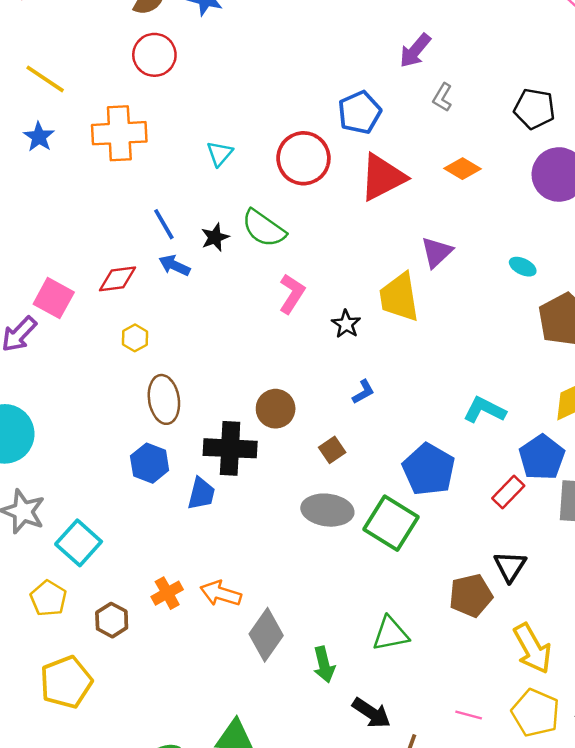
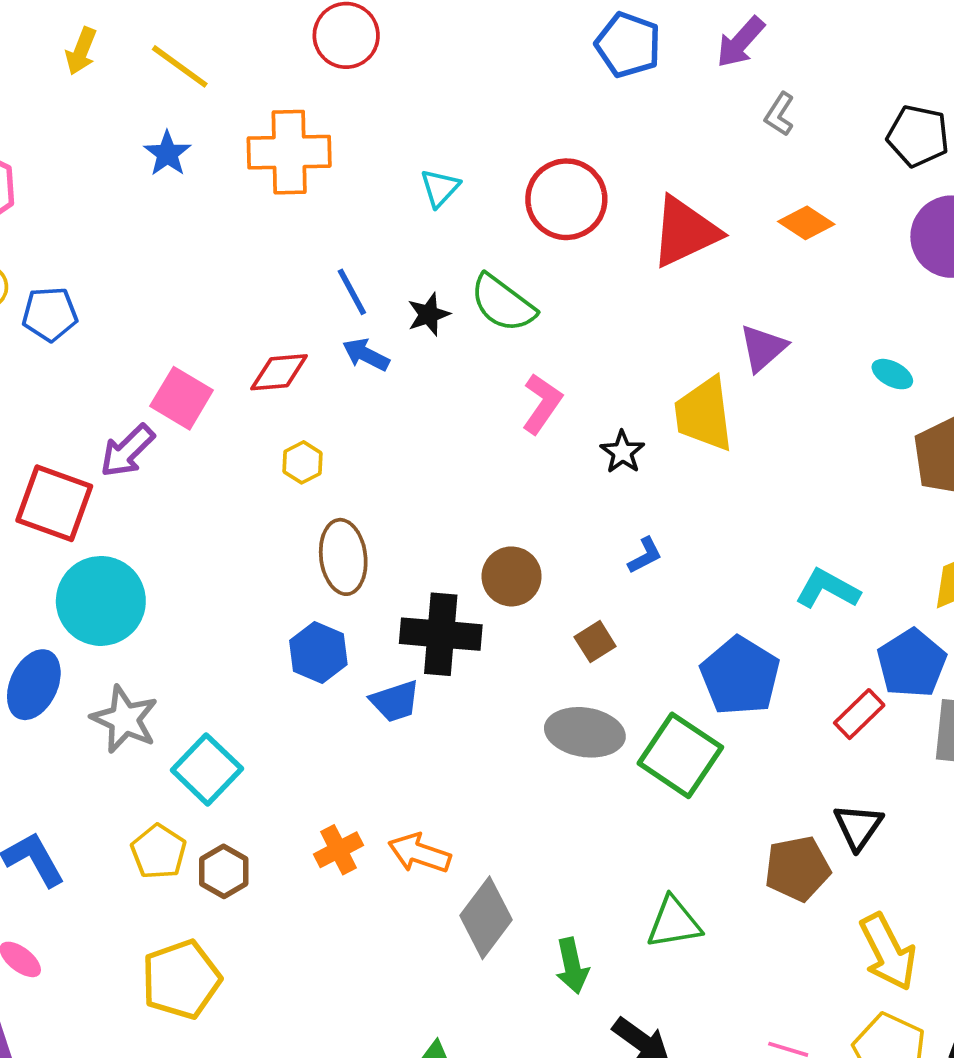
blue pentagon: (360, 112) -> (628, 45), moved, turned -30
blue trapezoid: (201, 494) -> (395, 701), turned 56
brown hexagon: (112, 620) -> (224, 871), moved

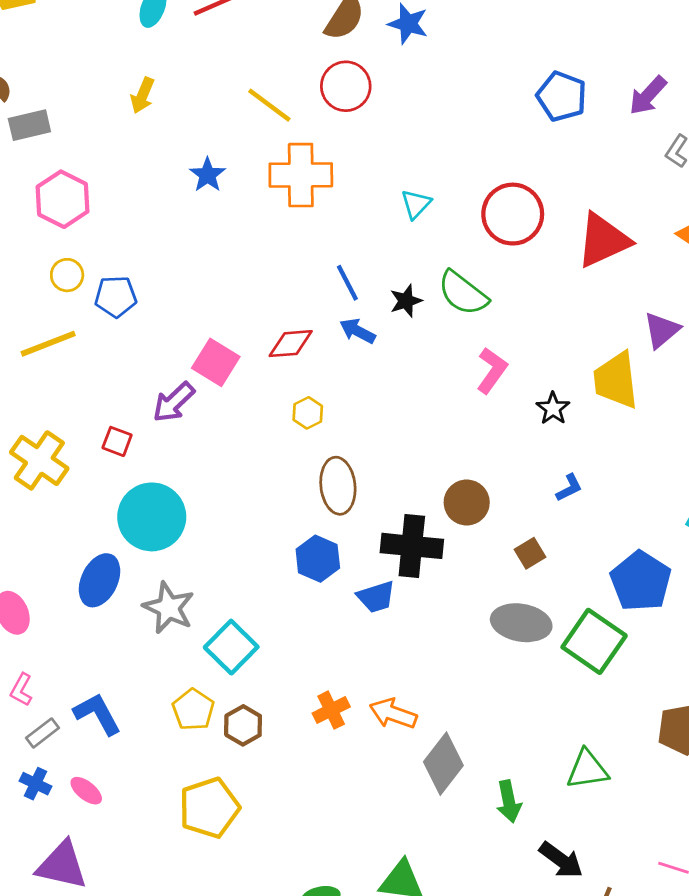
yellow line: (180, 66) -> (269, 105), moved
red square: (54, 503) -> (117, 441), size x0.5

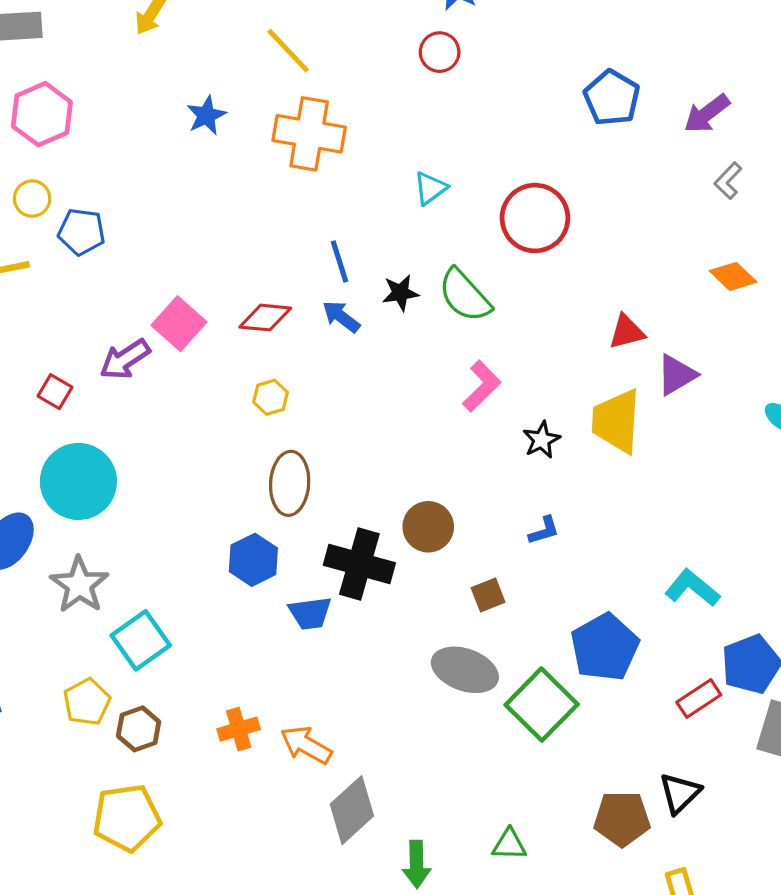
red circle: (346, 86) -> (440, 52), moved, size x0.7
red triangle: (603, 240) -> (627, 332), moved, size x0.6
green triangle: (587, 769) -> (509, 844), size x0.7
yellow pentagon: (209, 808) -> (127, 818), moved

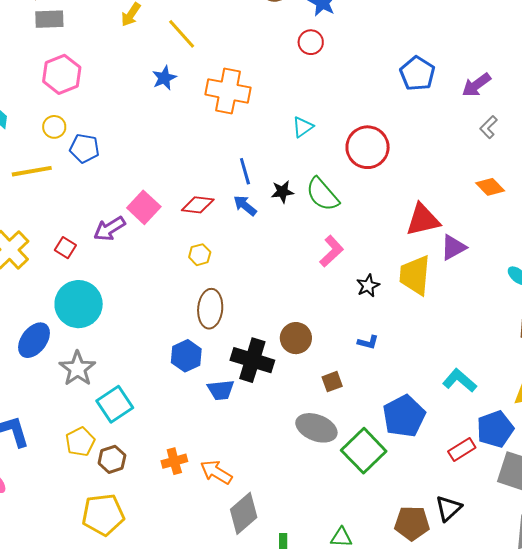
yellow line: (288, 51) -> (182, 34), moved
red triangle: (627, 332) -> (423, 220), size x1.5
blue L-shape: (544, 530) -> (368, 342), turned 30

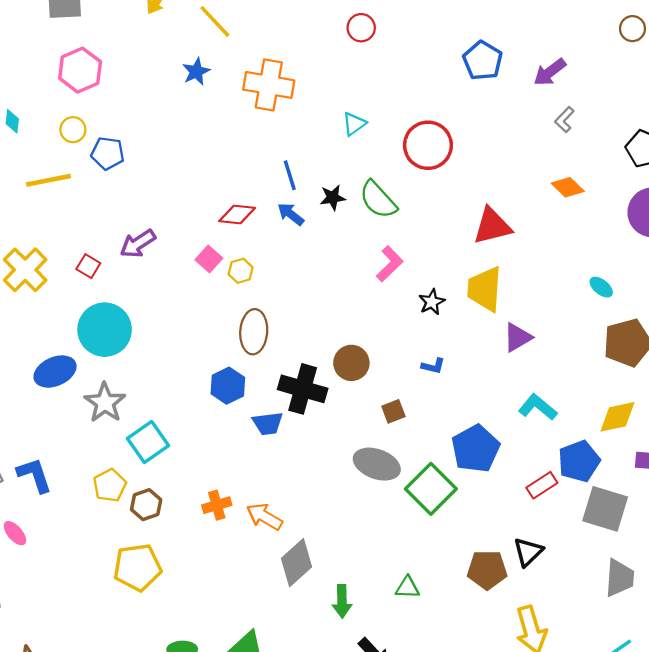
pink square: (144, 207) -> (209, 259), moved, size x0.7
purple triangle: (453, 247) -> (518, 337), moved
blue ellipse: (34, 340) -> (55, 372), turned 30

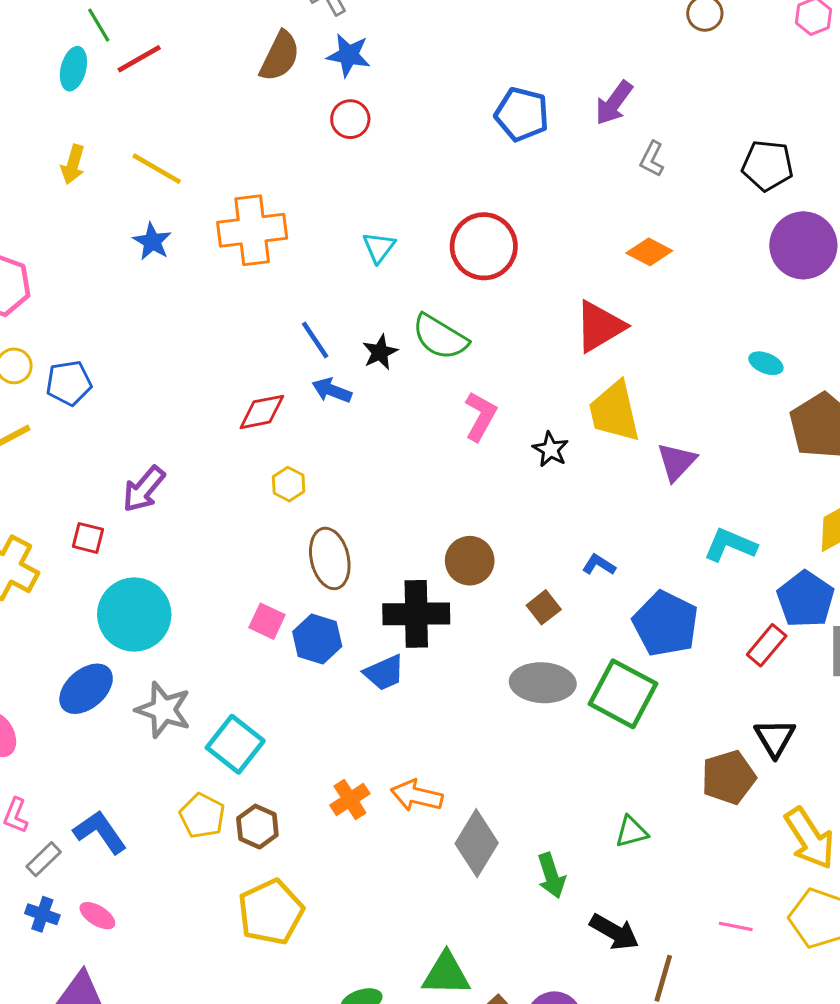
orange diamond: (568, 187) -> (649, 252), moved
pink square: (209, 259) -> (267, 621), moved
blue L-shape: (433, 366) -> (599, 565), moved, turned -145

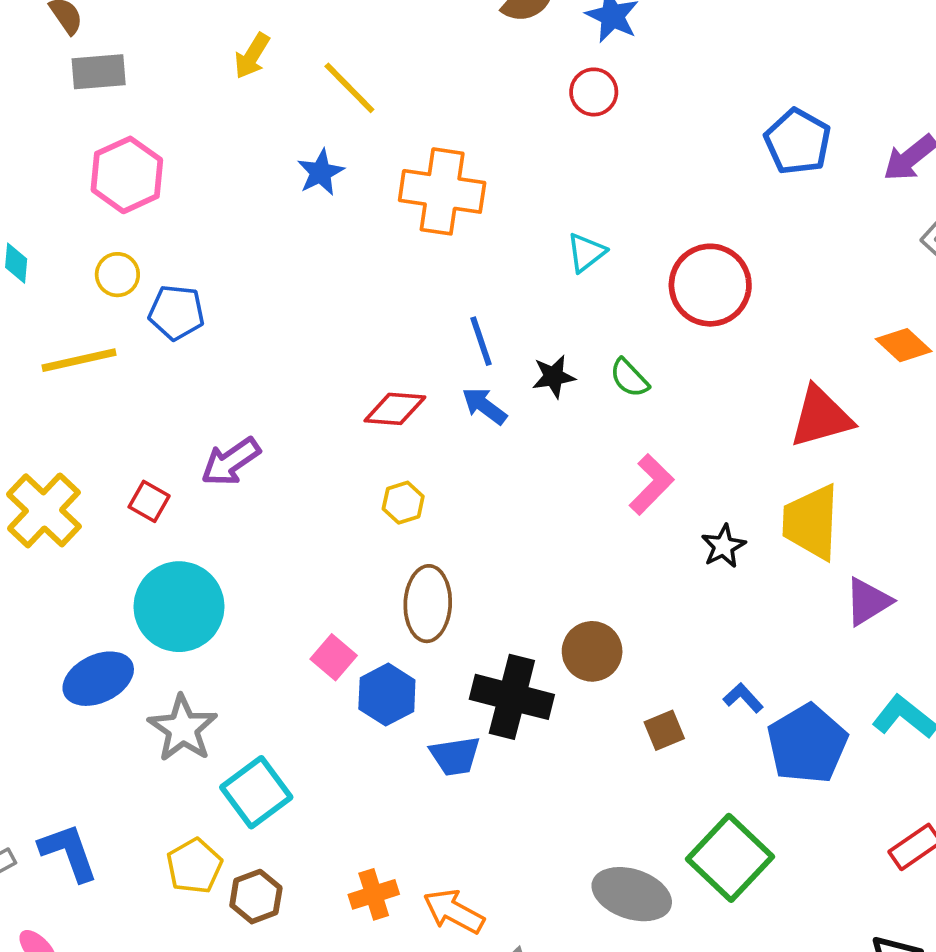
green semicircle: (440, 337) -> (629, 378), size x0.6
blue pentagon: (666, 624) -> (807, 744), moved
gray ellipse: (543, 683) -> (632, 894), moved

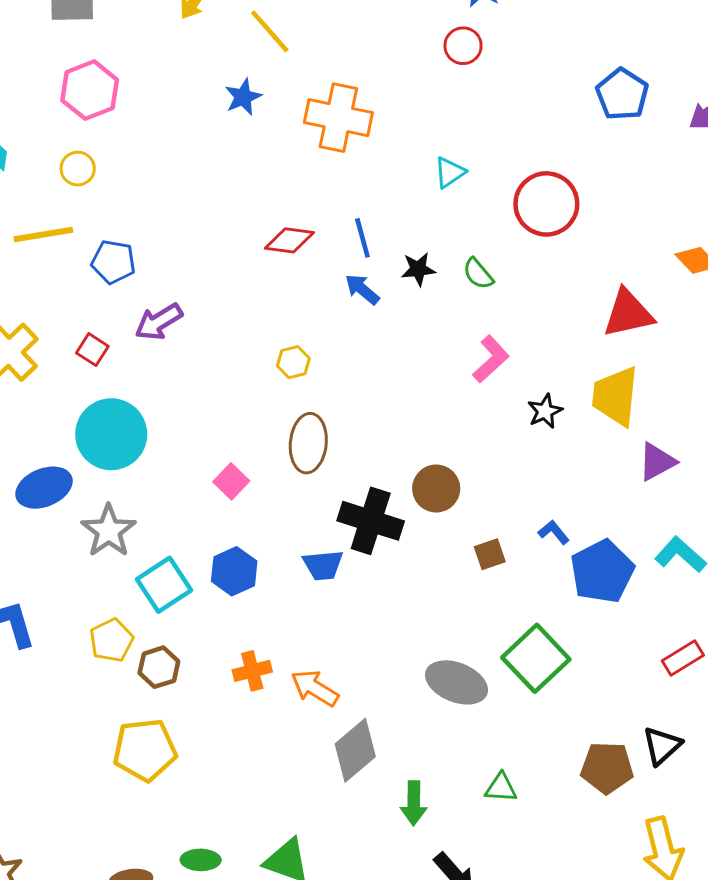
blue pentagon: (176, 312) -> (113, 262), moved
red diamond: (395, 409) -> (289, 240), moved
blue hexagon: (387, 695) -> (234, 571), moved

